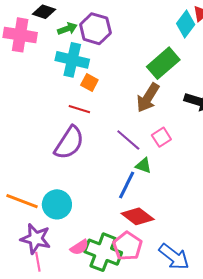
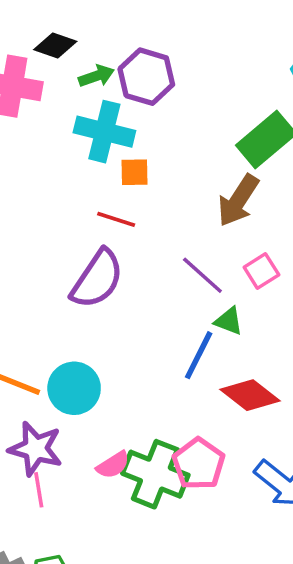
orange square: (89, 83) -> (134, 172), turned -30
red diamond: (138, 216) -> (250, 395), moved

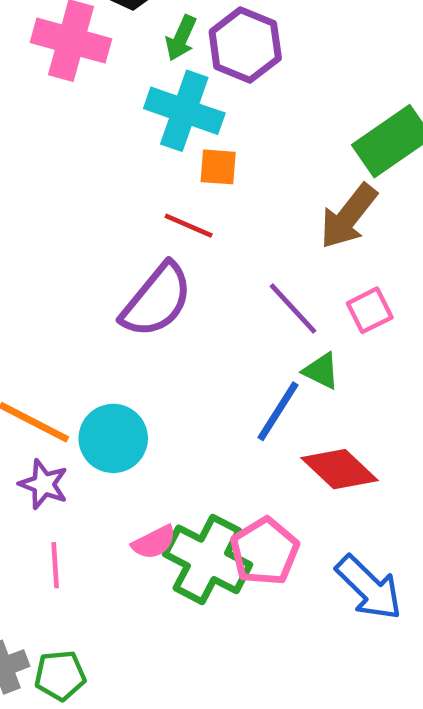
green arrow: (96, 76) -> (181, 38), turned 128
purple star: (36, 449) -> (44, 484), moved, size x0.7

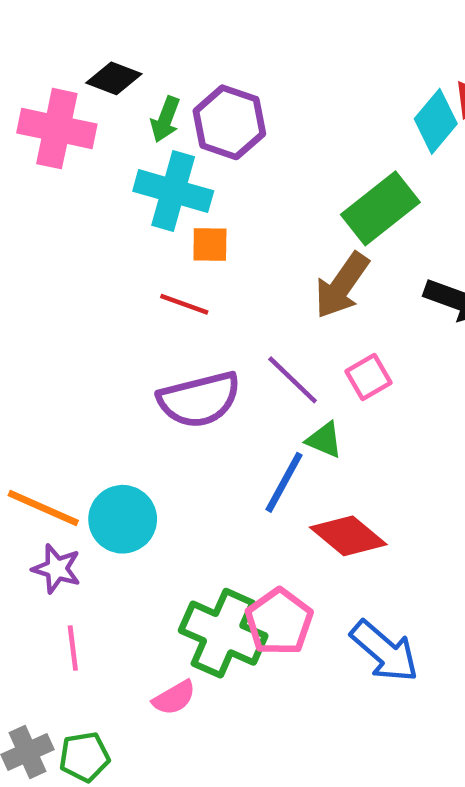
purple semicircle: (157, 300) -> (199, 400), moved, turned 40
pink semicircle: (154, 542) -> (174, 698), moved

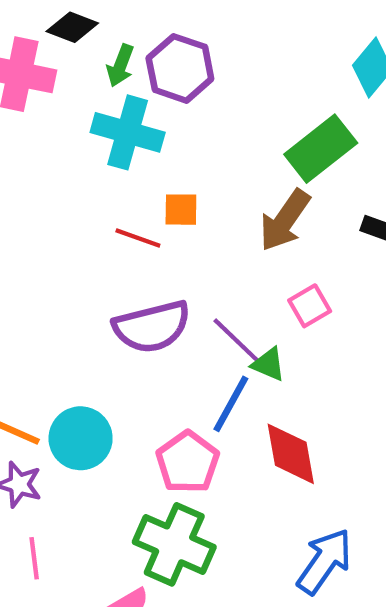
orange square: (210, 245) -> (181, 210), moved
purple line: (293, 380) -> (236, 340), moved
red diamond: (348, 536) -> (291, 454), turned 40
pink pentagon: (279, 622) -> (188, 462), moved
blue arrow: (384, 651) -> (324, 561), turned -96

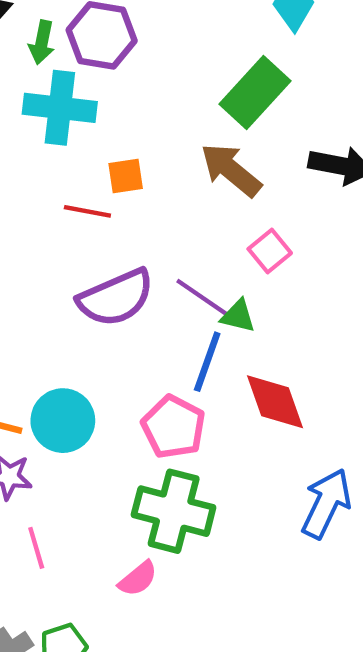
brown arrow: (285, 220) -> (231, 170), turned 104

